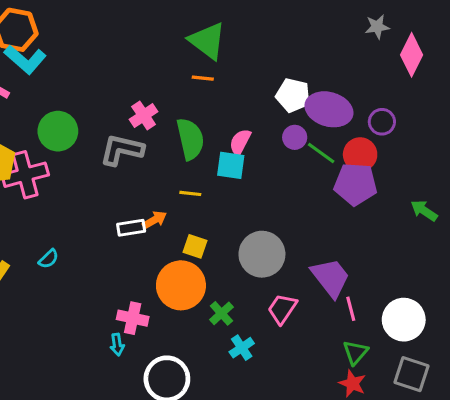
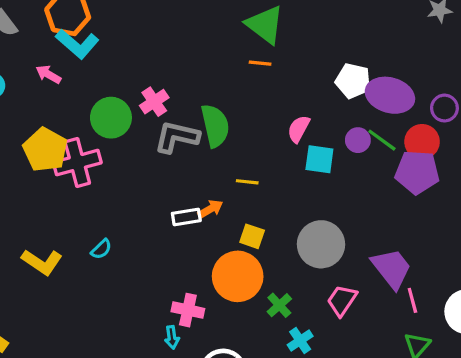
pink cross: (144, 116) -> (154, 102), moved
purple circle: (295, 137) -> (358, 140), moved
green semicircle: (190, 139) -> (215, 126), moved
cyan square: (231, 165) -> (319, 159), moved

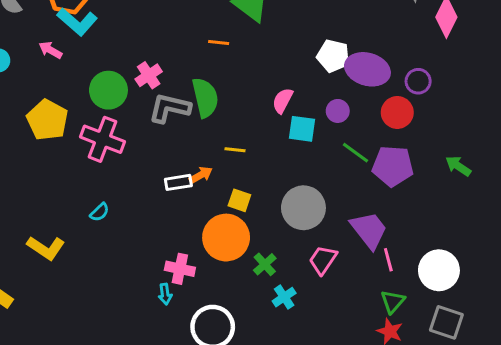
orange line: (260, 63) -> (219, 43), moved
green line: (382, 140) -> (356, 153), moved
pink cross: (77, 163) -> (102, 139), moved, turned 36
purple pentagon: (417, 172) -> (393, 166), moved
yellow L-shape: (42, 262) -> (46, 248), moved

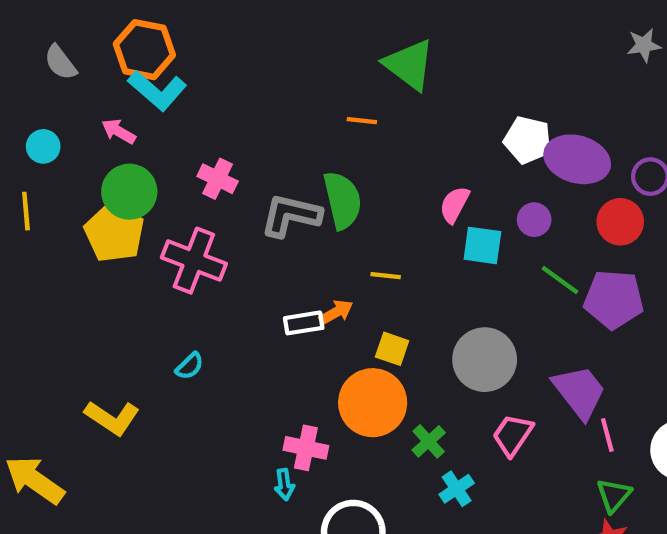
pink cross: (149, 75) -> (218, 179), moved, turned -30
green circle: (108, 90) -> (129, 192), moved

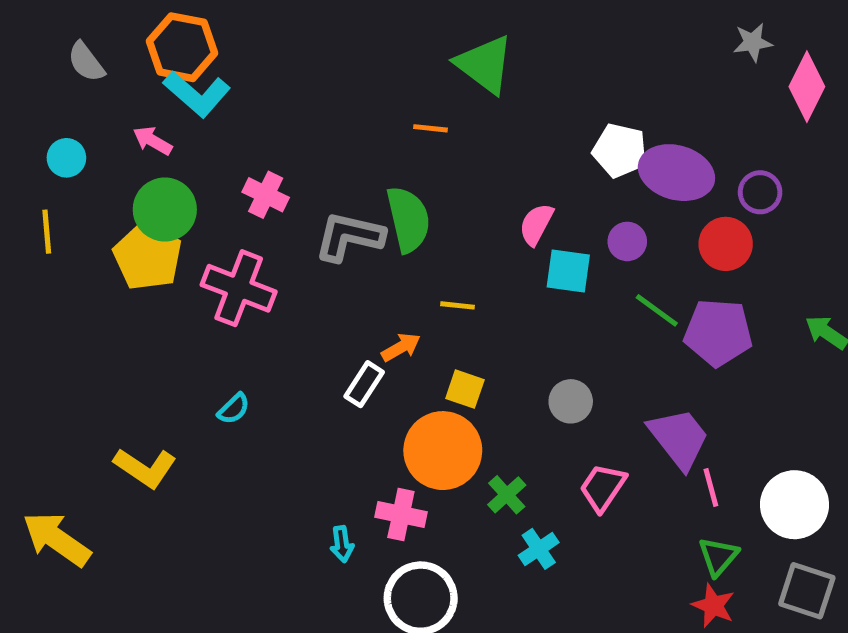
white rectangle: (304, 323) -> (364, 384), moved, turned -48
gray circle: (485, 360) -> (571, 401), size x0.6
pink cross: (306, 448) -> (401, 515), moved

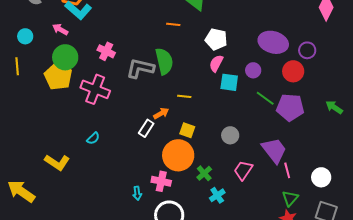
white pentagon: (620, 150) -> (216, 39), moved
white circle: (795, 505) -> (321, 177), size x0.7

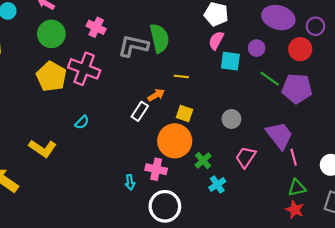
yellow pentagon: (58, 76) -> (51, 76), moved
green triangle: (290, 198) -> (297, 188), turned 36

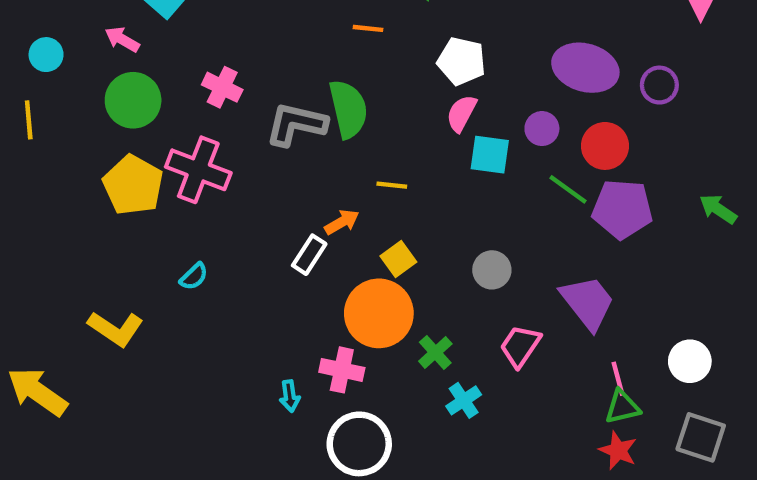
red circle: (300, 49) -> (605, 146), moved
yellow square: (185, 114) -> (398, 259), turned 35
pink line: (294, 157) -> (618, 379), moved

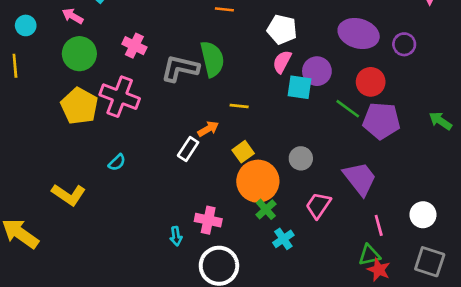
purple circle: (542, 129) -> (317, 71), moved, size x1.4
orange circle: (379, 313) -> (258, 181), moved
green triangle: (622, 407) -> (369, 255), moved

